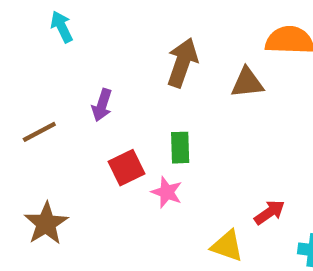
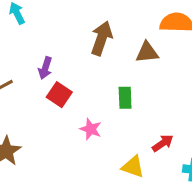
green rectangle: (180, 148) -> (125, 98), moved
red square: (127, 168) -> (59, 95), moved, turned -30

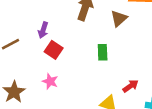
brown triangle: (147, 52) -> (119, 18), turned -36
pink star: (91, 129) -> (50, 81), moved

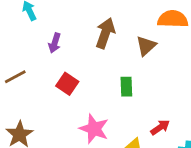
purple arrow: (43, 30) -> (55, 43), moved
pink star: (50, 81) -> (94, 129), moved, size x1.5

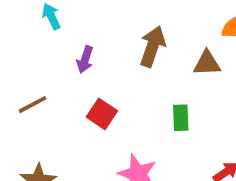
brown triangle: (146, 46) -> (207, 63), turned 40

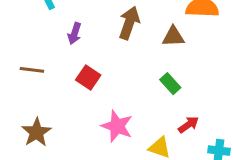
brown line: (33, 105) -> (32, 70), turned 35
green rectangle: (181, 118) -> (170, 84), moved, turned -40

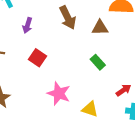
brown arrow: (129, 23) -> (68, 18), turned 135
red arrow: (189, 125) -> (123, 90), moved

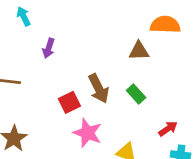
brown arrow: (68, 18) -> (99, 88), moved
red square: (38, 58) -> (69, 102), moved, turned 30

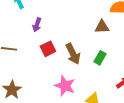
green rectangle: (136, 94) -> (100, 58), turned 72
red square: (69, 102) -> (48, 49), moved

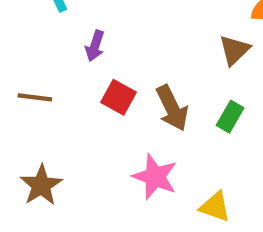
brown triangle: (102, 27) -> (234, 50), turned -42
red square: (48, 49) -> (118, 97), turned -35

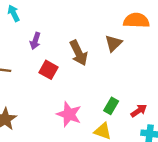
brown arrow: (172, 108) -> (79, 53), moved
green rectangle: (230, 117) -> (111, 106), moved

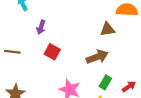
brown triangle: (113, 43) -> (107, 29), turned 35
brown arrow: (79, 53) -> (97, 57), moved, turned -85

